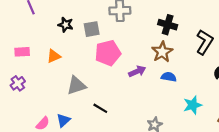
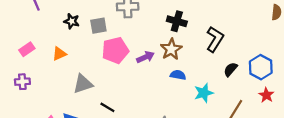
pink rectangle: (22, 52) -> (27, 49), turned -32
purple arrow: (137, 71) -> (145, 57), moved
purple cross: (18, 83) -> (22, 82), turned 32
cyan star: (193, 105) -> (204, 93), moved

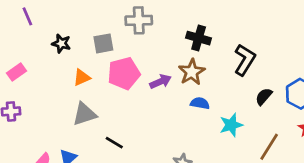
black star: (72, 21) -> (61, 43), moved
orange triangle: (59, 54) -> (82, 77), moved

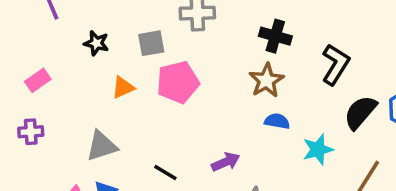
purple arrow: (160, 82) -> (226, 162), moved
black semicircle: (264, 96) -> (360, 112), size x1.5
gray triangle: (84, 114) -> (102, 146), moved

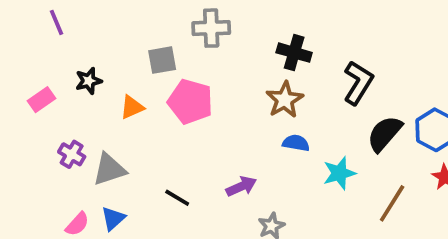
black star: (96, 43) -> (89, 81), moved, turned -30
pink pentagon: (178, 82) -> (190, 102), turned 30
purple cross: (31, 132) -> (72, 154), moved, turned 35

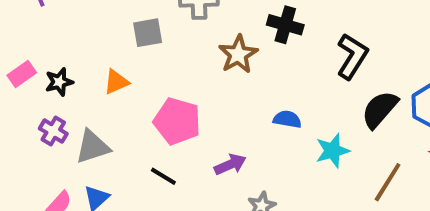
black star: (89, 81) -> (59, 82), moved
brown star: (285, 100) -> (238, 54), moved
pink pentagon: (190, 102) -> (177, 121), moved

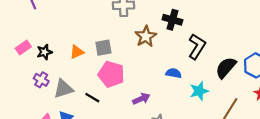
gray square: (148, 33) -> (103, 48), moved
black L-shape: (352, 56) -> (197, 46), moved
black line: (163, 176) -> (92, 98), moved

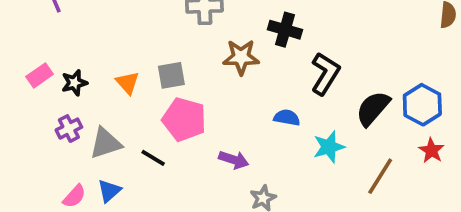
brown star: (146, 36) -> (241, 57), turned 30
orange triangle: (77, 52) -> (127, 83), turned -48
purple cross: (41, 80) -> (69, 129), turned 32
purple arrow: (141, 99) -> (234, 160), turned 42

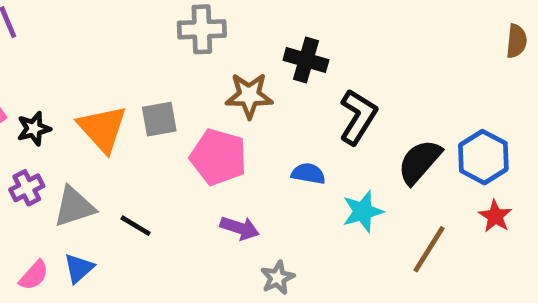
orange triangle: (127, 83) -> (102, 129), size x1.6
pink pentagon: (184, 119) -> (218, 157), moved

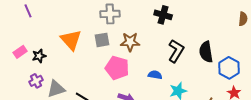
black cross: (306, 60) -> (163, 15), moved
gray square: (159, 119) -> (102, 40), moved
orange triangle: (102, 129) -> (71, 40), moved
black semicircle: (420, 162) -> (206, 52), moved, turned -50

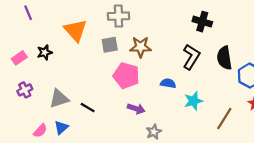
black cross: (163, 15) -> (202, 22), moved
orange triangle: (71, 40) -> (76, 30), moved
black star: (39, 56) -> (45, 52), moved
purple cross: (36, 81) -> (25, 90), moved

